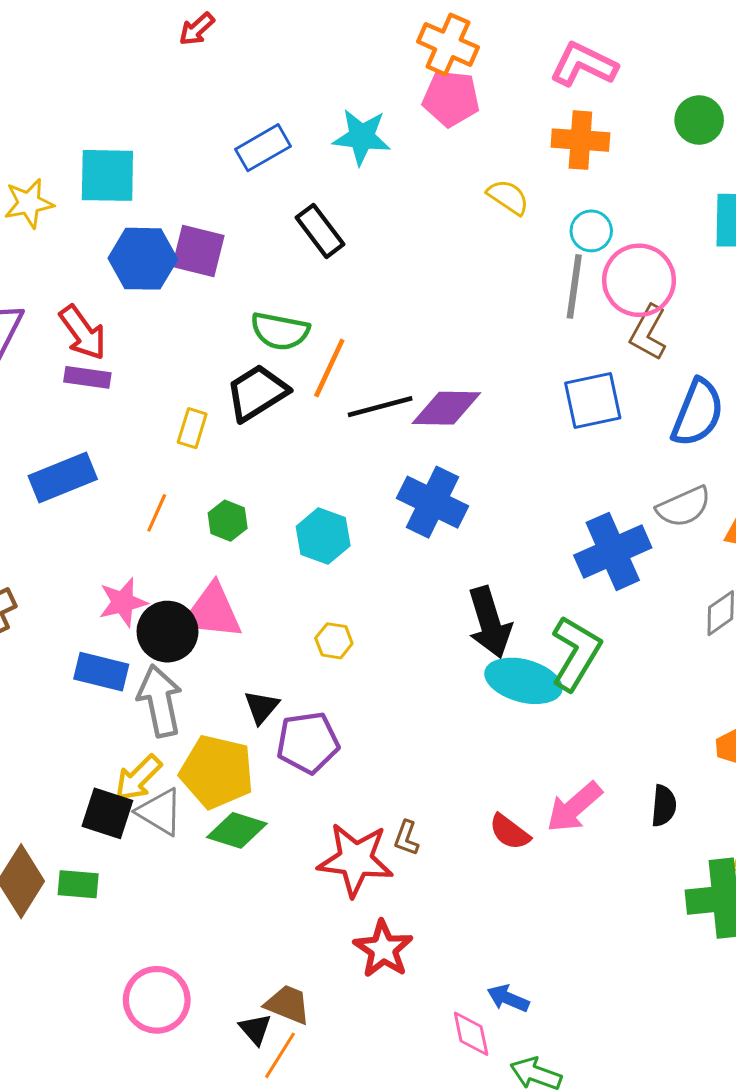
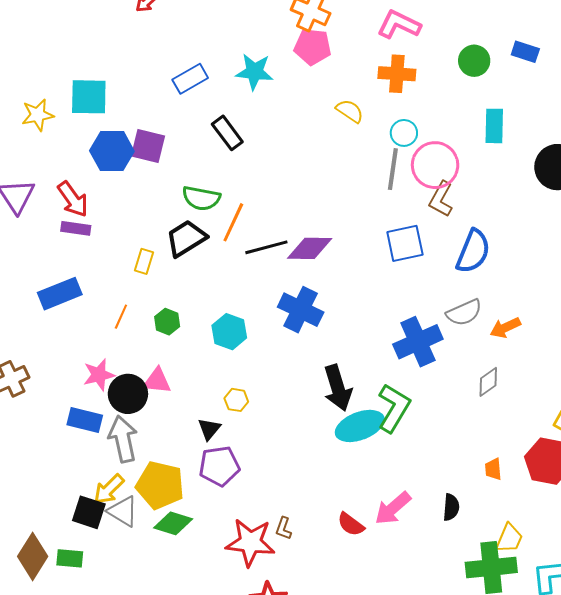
pink triangle: (212, 612) -> (157, 381), size x0.7
cyan ellipse: (523, 681) -> (360, 426), turned -36
black triangle: (261, 707) -> (209, 429), moved

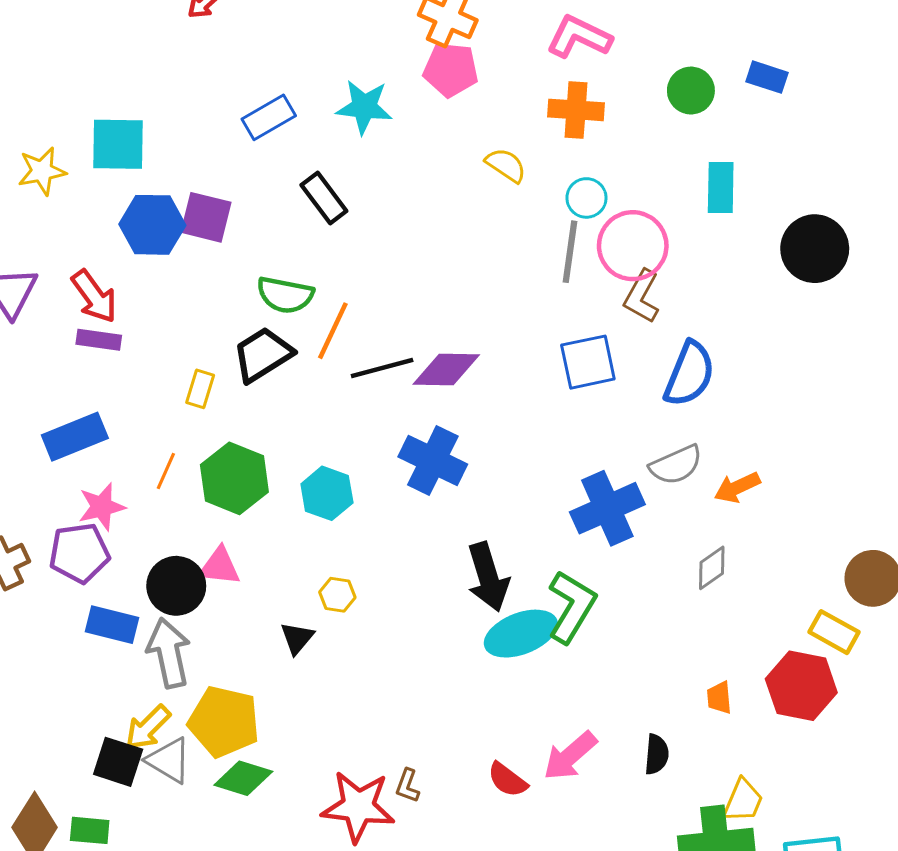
green hexagon: (167, 322) -> (234, 478), size x1.8
pink star: (99, 375) -> (102, 507), moved
purple pentagon: (219, 466) -> (79, 553), moved

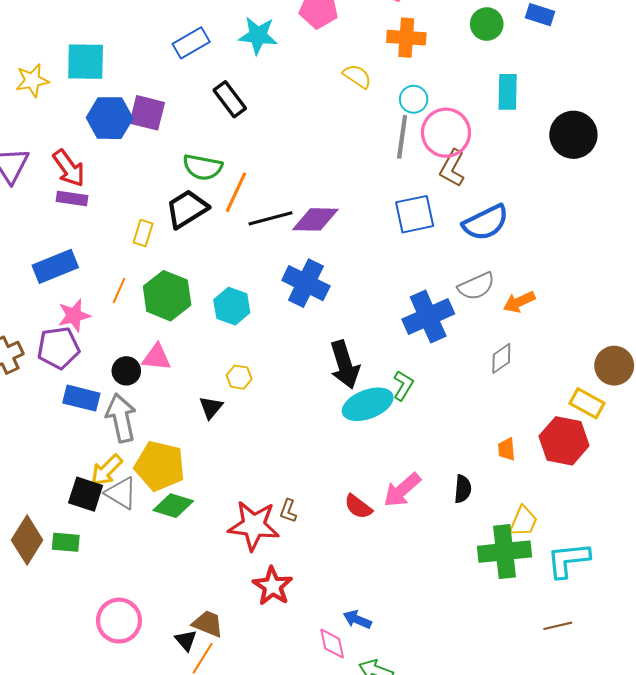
blue semicircle: (689, 374) -> (486, 223), turned 42
black circle: (176, 586) -> (126, 371), size x0.7
green L-shape: (572, 607) -> (403, 385), size x0.6

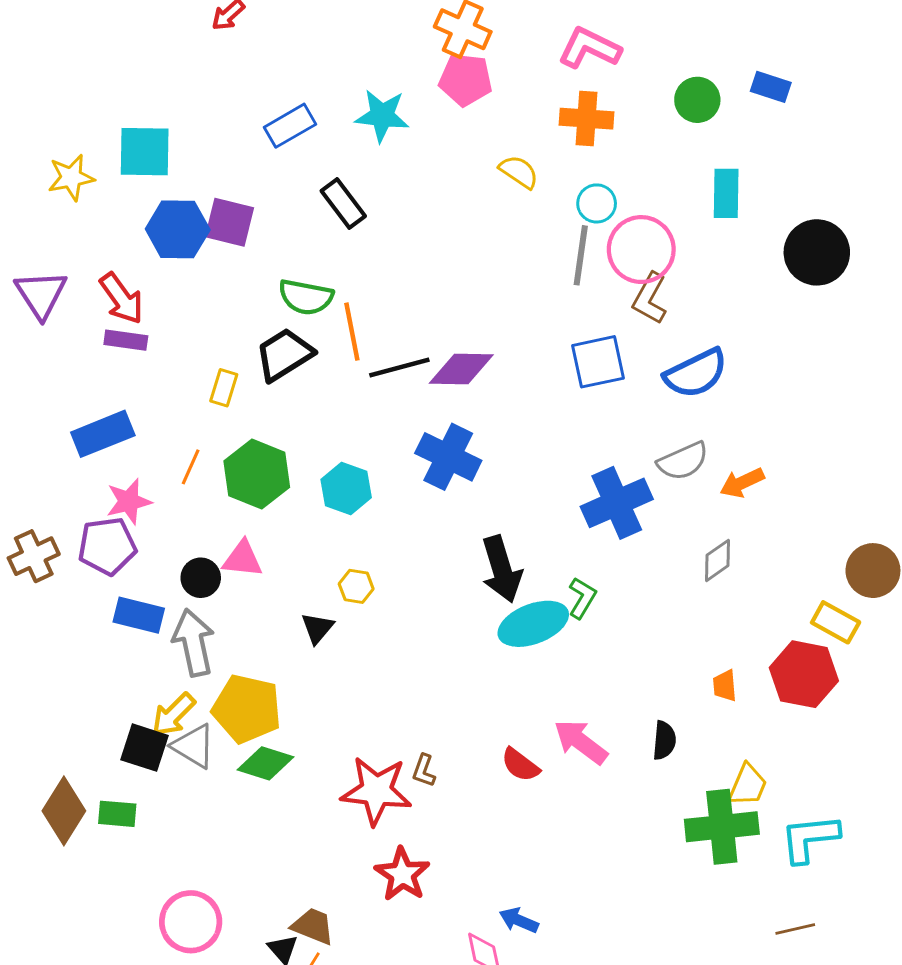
orange line: (236, 192) -> (352, 332), turned -36
pink arrow: (402, 490) -> (581, 742), turned 78

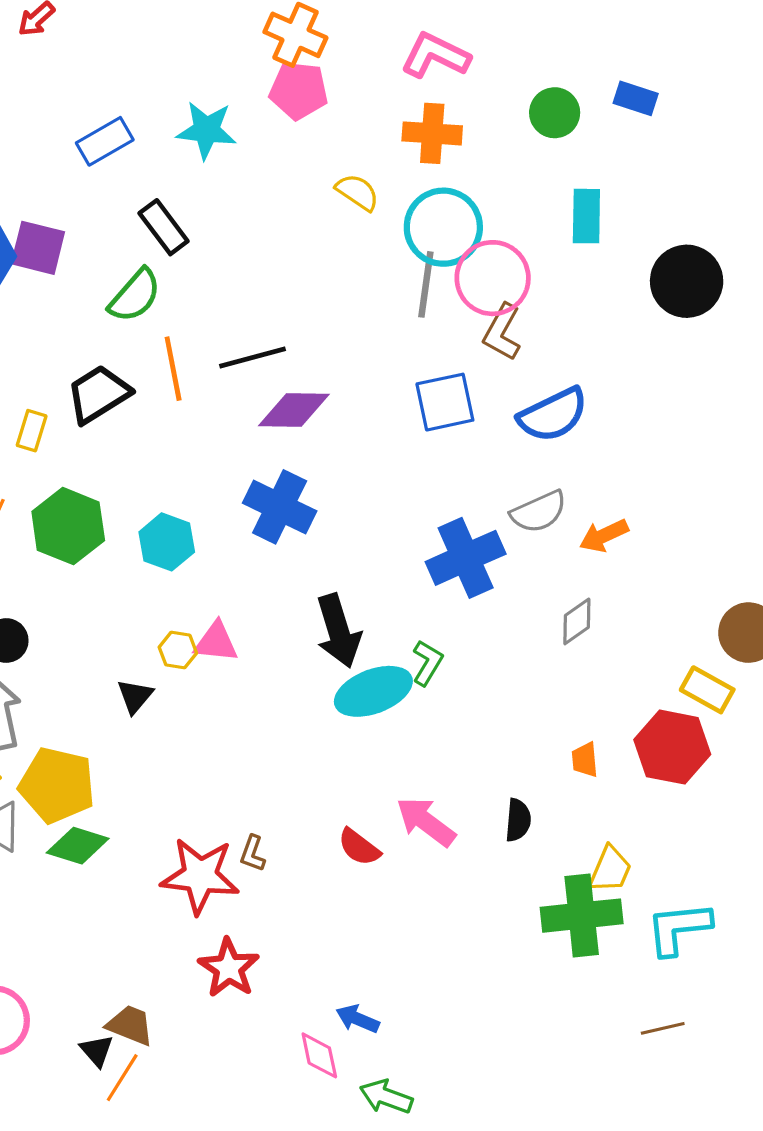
cyan circle: (597, 203) -> (443, 227), size x1.8
green semicircle: (306, 297) -> (135, 296), moved, turned -60
black line: (399, 368) -> (253, 358), moved
pink triangle: (242, 559) -> (216, 642), moved

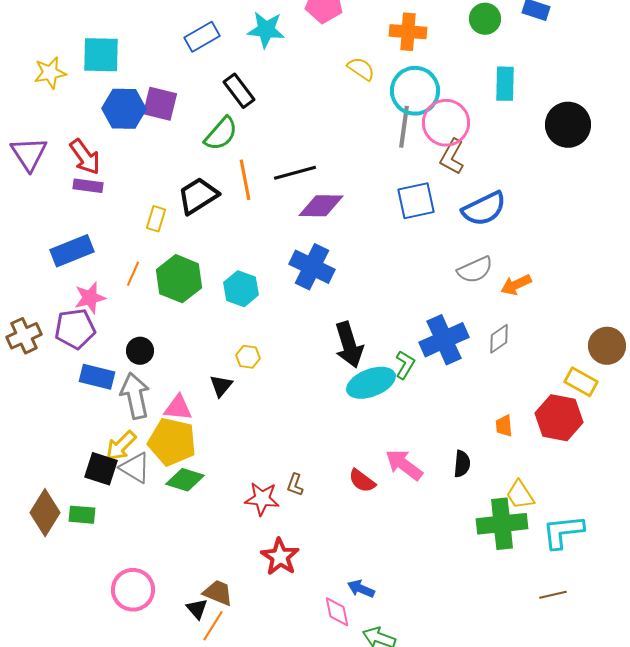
blue cross: (466, 558) -> (444, 340), moved
pink triangle: (216, 642) -> (178, 408), moved
yellow trapezoid: (610, 869) -> (520, 495), turned 124
red star: (200, 876) -> (262, 499), size x0.7

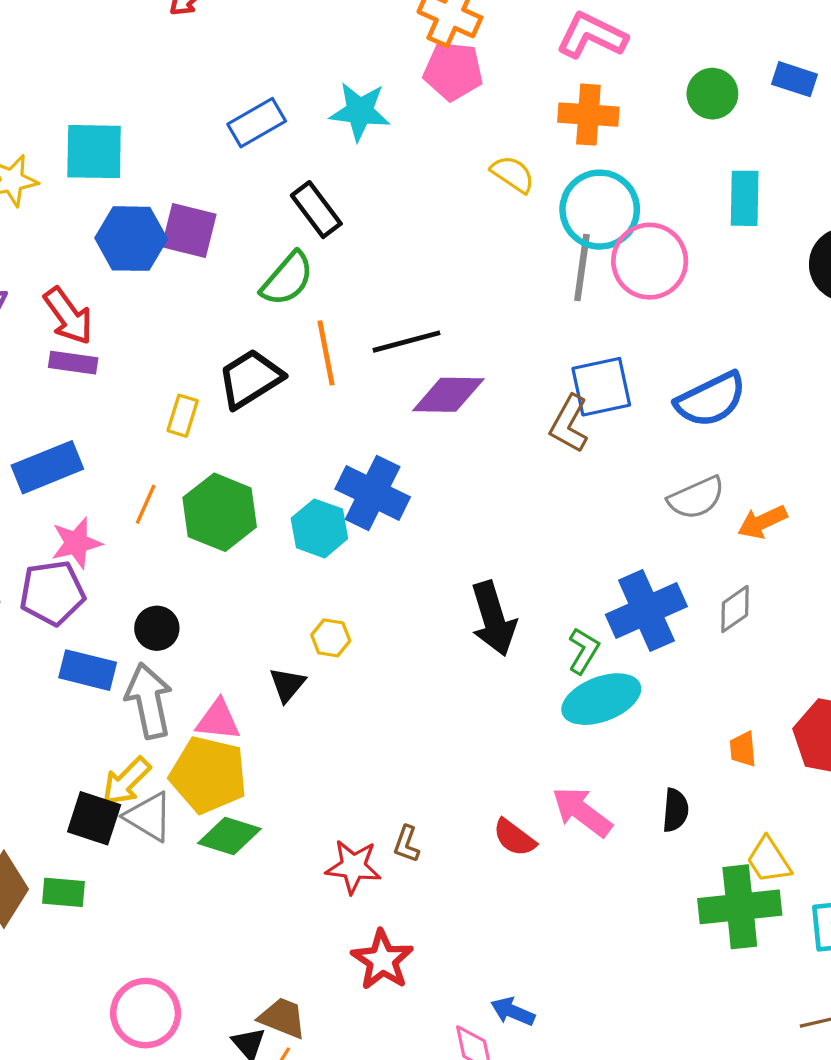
brown L-shape: (452, 157) -> (569, 424), moved
blue cross: (312, 267) -> (373, 493), moved
cyan ellipse: (371, 383) -> (601, 699), moved

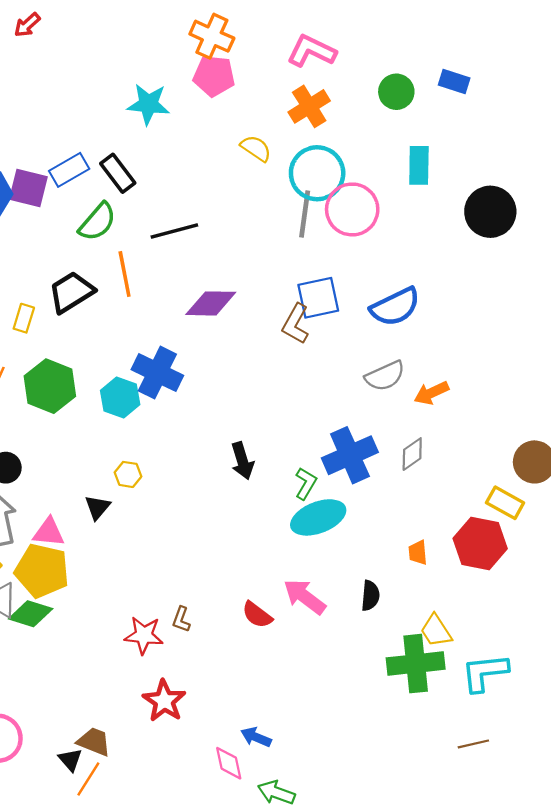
orange cross: (588, 115) -> (309, 106), turned -36
blue rectangle: (257, 123) -> (69, 170), moved
black line: (406, 342) -> (174, 231), moved
black arrow: (493, 619) -> (242, 461), size x0.7
green diamond: (229, 836) -> (31, 614), moved

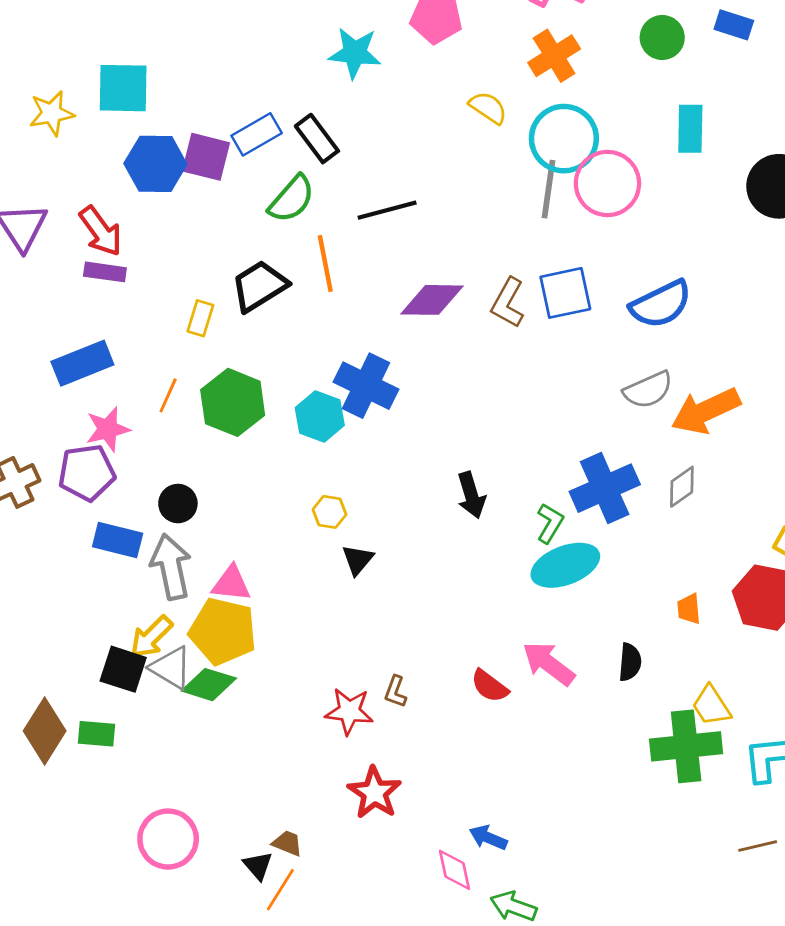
brown L-shape: (296, 324) -> (508, 303), moved
orange arrow: (431, 393) -> (706, 411), size x1.6
black triangle: (97, 507) -> (358, 560), moved
brown trapezoid: (94, 742) -> (287, 843), size x0.7

